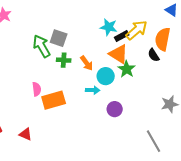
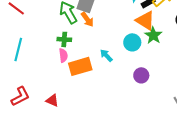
green cross: (64, 60) -> (64, 39), moved
orange arrow: (87, 63) -> (87, 19), moved
cyan arrow: (93, 90) -> (106, 55), moved, turned -136

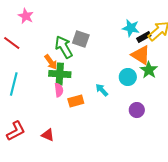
orange arrow: (87, 19) -> (51, 62), moved
green cross: (64, 39) -> (60, 74), size x1.5
orange rectangle: (80, 66) -> (76, 101), size x0.7

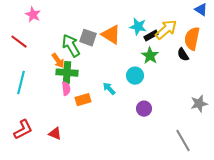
orange triangle: (141, 55) -> (111, 35), moved
green star: (149, 70) -> (150, 56), moved

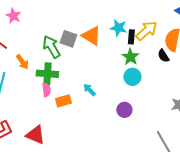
black rectangle: (151, 36) -> (131, 37), turned -56
orange arrow: (58, 61) -> (22, 62), moved
cyan circle: (135, 76) -> (132, 77), moved
red triangle: (55, 134) -> (35, 135), size x1.5

